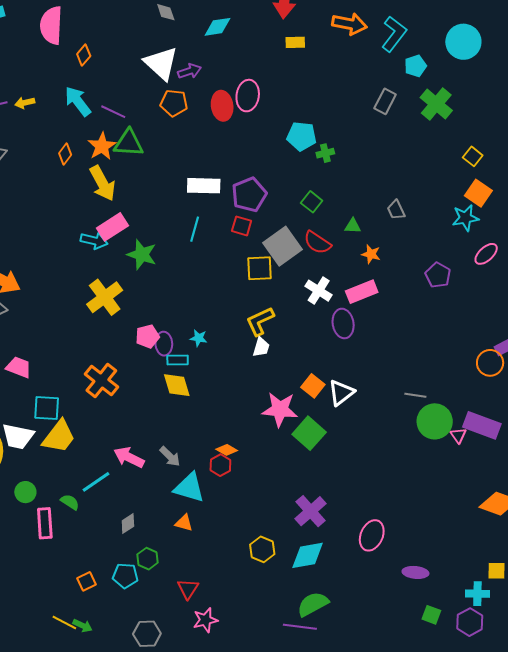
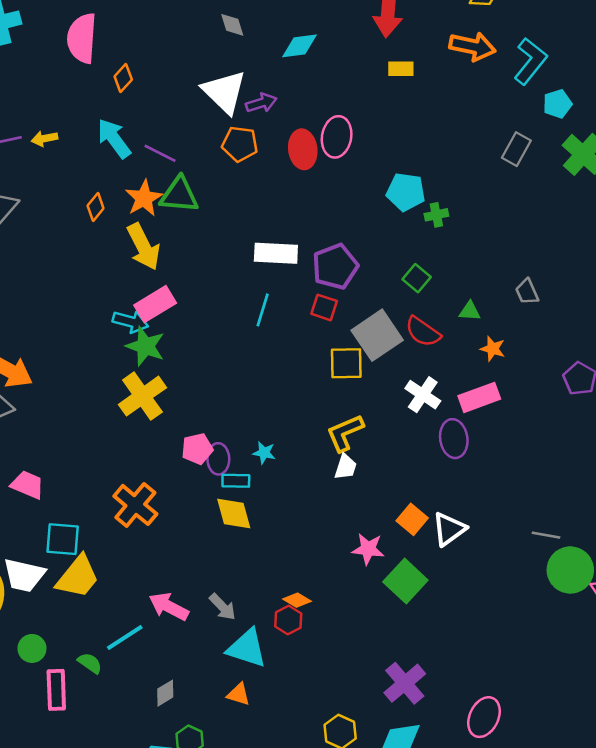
green star: (142, 255) -> (145, 346), moved
pink star: (280, 409) -> (368, 549), size x0.7

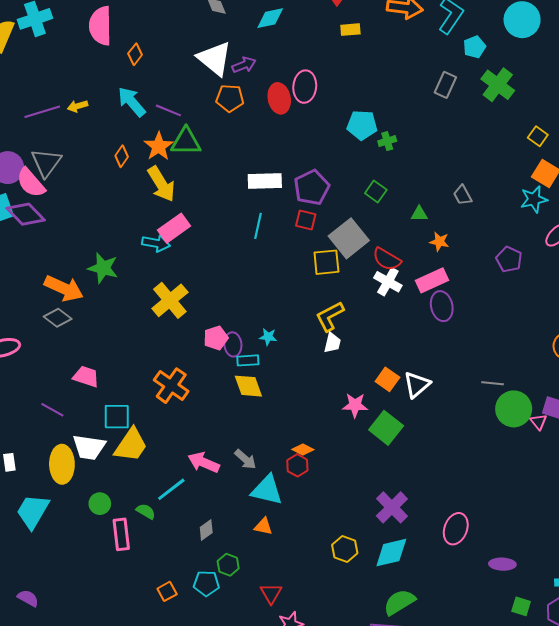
red semicircle: (423, 332) -> (387, 259), moved
green star: (145, 346) -> (103, 268), moved
purple ellipse: (454, 439) -> (442, 306), moved

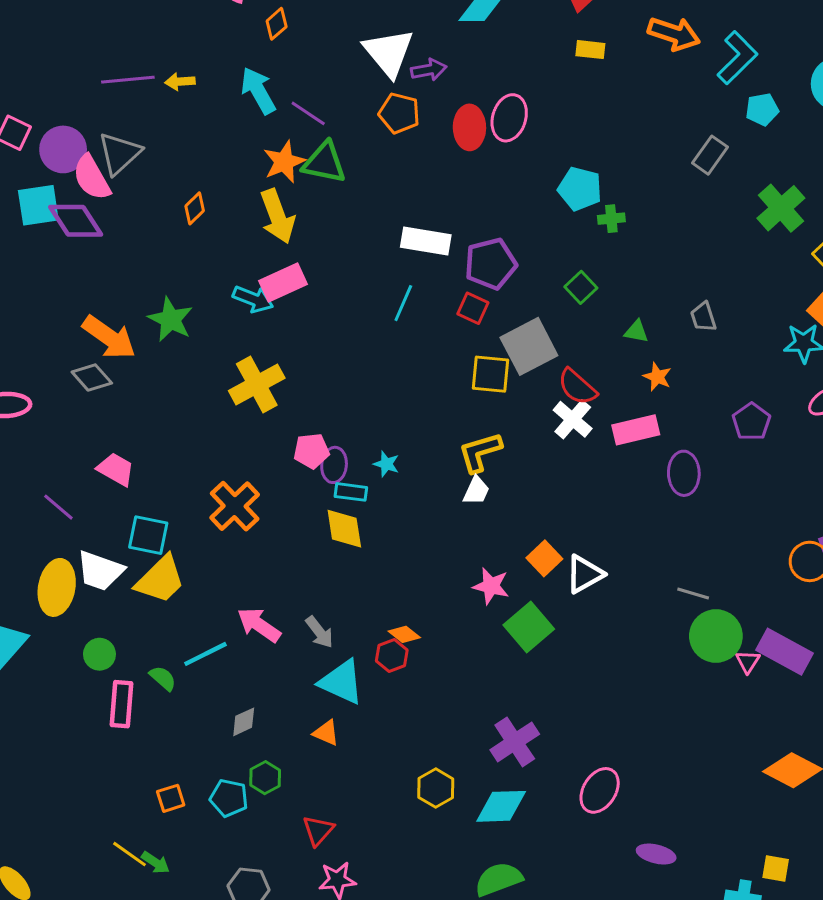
green cross: (498, 85) -> (781, 208), moved
orange diamond: (122, 156) -> (195, 208), moved
purple ellipse: (442, 306) -> (684, 473), moved

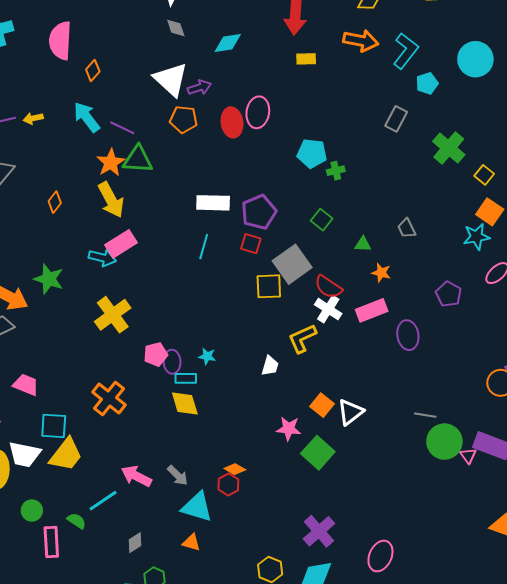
yellow L-shape: (480, 452) -> (302, 338), moved

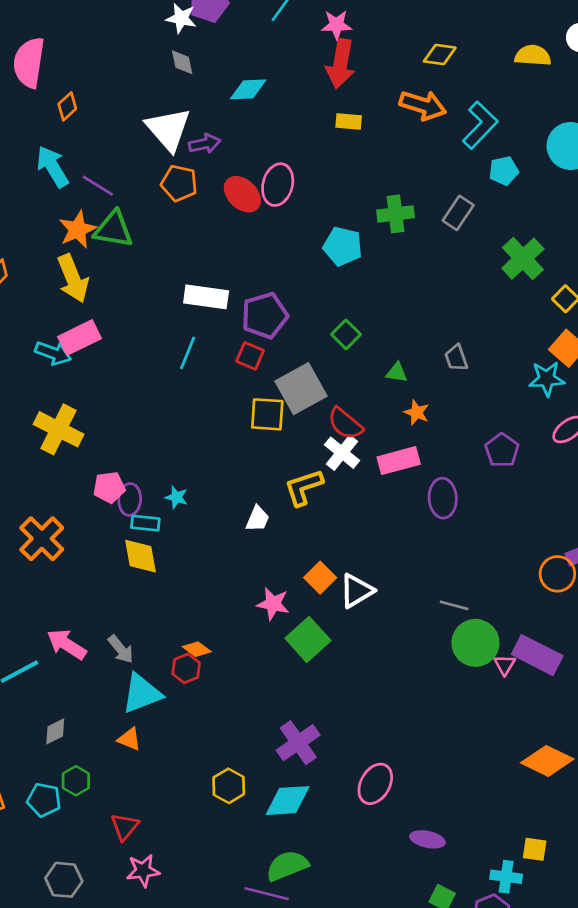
red ellipse: (232, 122) -> (242, 194), turned -44
green cross: (336, 171) -> (396, 214), moved, size x1.5
yellow cross: (113, 315) -> (59, 429), turned -33
cyan triangle: (197, 507) -> (142, 693), turned -44

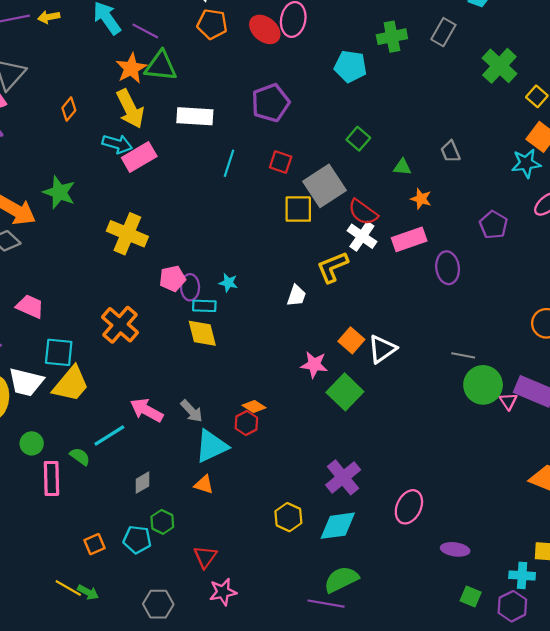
white rectangle: (206, 297) -> (195, 116), moved
purple pentagon: (265, 316) -> (270, 103), moved
cyan arrow: (53, 353) -> (117, 144), moved

